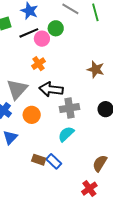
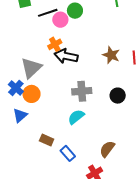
black arrow: (51, 89) -> (66, 56), moved
orange circle: (32, 115) -> (32, 94), moved
blue rectangle: (54, 161) -> (68, 153), moved

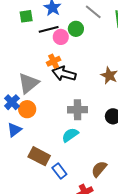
brown rectangle: (47, 140) -> (39, 156), size x1.5

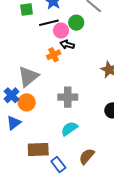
black arrow: (64, 74) -> (67, 45), moved, size x0.6
gray cross: (78, 110) -> (68, 97), moved
brown rectangle: (39, 156) -> (38, 150), turned -30
brown semicircle: (99, 169) -> (87, 156), moved

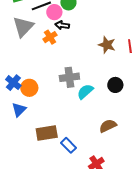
gray triangle: (28, 76) -> (23, 27), moved
cyan semicircle: (69, 129) -> (85, 92), moved
brown semicircle: (87, 156) -> (108, 126), moved, turned 30

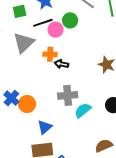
black arrow: (62, 25) -> (61, 64), moved
orange cross: (50, 37) -> (50, 54), turned 32
blue triangle: (19, 110) -> (45, 127), moved

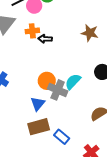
gray cross: (68, 95) -> (58, 90), moved, turned 36
orange circle: (27, 104) -> (47, 81), moved

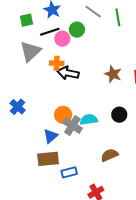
black arrow: (45, 39) -> (68, 73), size x1.5
cyan semicircle: (73, 82) -> (89, 120), turned 30
blue rectangle: (62, 137) -> (69, 172), turned -63

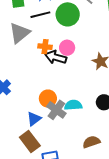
green circle: (77, 30) -> (68, 14), size x1.5
pink circle: (62, 39) -> (67, 48), moved
brown rectangle: (48, 159) -> (30, 141), turned 55

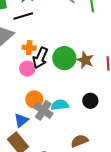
green circle: (68, 14) -> (64, 58), moved
pink circle: (67, 48) -> (27, 69), moved
black arrow: (56, 57) -> (40, 58), turned -80

